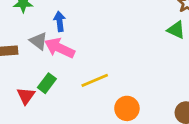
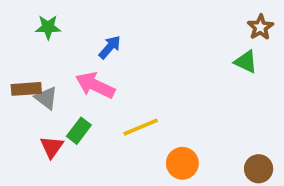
blue arrow: (60, 21) -> (110, 47), moved, turned 48
gray triangle: (39, 41) -> (46, 98), moved

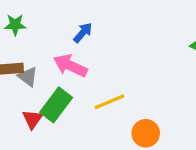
green star: (48, 27) -> (15, 25), moved
green rectangle: (79, 131) -> (56, 105), size x1.5

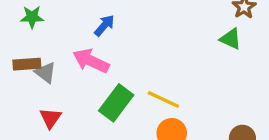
yellow line: (110, 102) -> (163, 100), moved, turned 48
green rectangle: (56, 105) -> (116, 103), moved

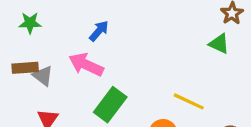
yellow line: (163, 100) -> (189, 101), moved

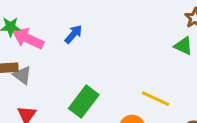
pink arrow: (86, 65) -> (28, 39), moved

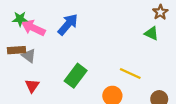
blue arrow: (74, 34) -> (68, 24), size x1.5

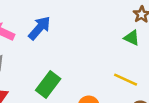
yellow line: (130, 73) -> (126, 80), moved

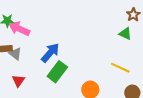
blue arrow: (39, 28) -> (50, 53), moved

